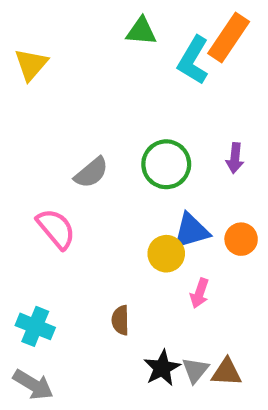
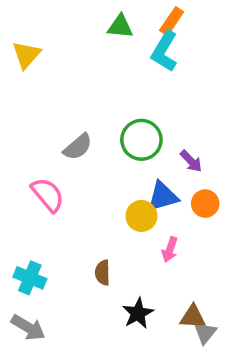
orange rectangle: (229, 37) -> (172, 21), moved, size x0.7
purple arrow: (235, 158) -> (191, 161), moved, turned -50
gray triangle: (195, 370) -> (205, 333), moved

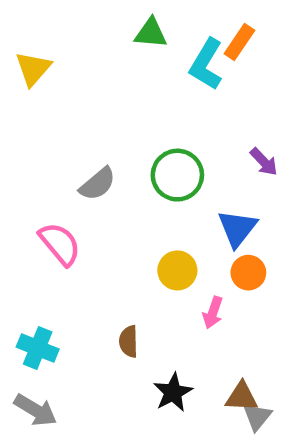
orange rectangle: (172, 21) -> (239, 42), moved
purple arrow: (191, 161) -> (264, 162), moved
blue triangle: (163, 196) -> (237, 228), moved, turned -36
orange circle: (205, 204) -> (248, 273), moved

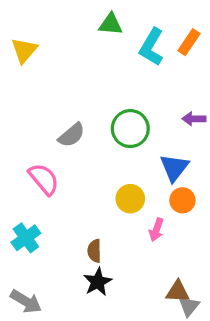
orange rectangle: (239, 42) -> (189, 42), moved
purple arrow: (264, 162) -> (194, 119), turned 135
cyan cross: (38, 348) -> (26, 238), moved, turned 32
black star: (173, 392) -> (98, 282), moved

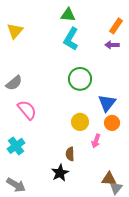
cyan L-shape: (151, 47) -> (71, 39), moved
purple arrow: (194, 119) -> (112, 45), moved
gray semicircle: (72, 135) -> (14, 83), moved
brown semicircle: (94, 251) -> (70, 154), moved

